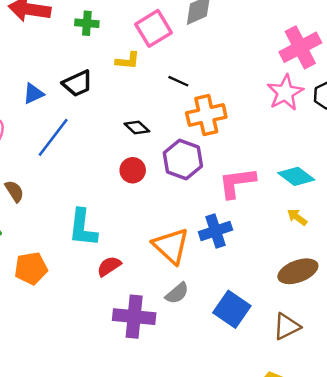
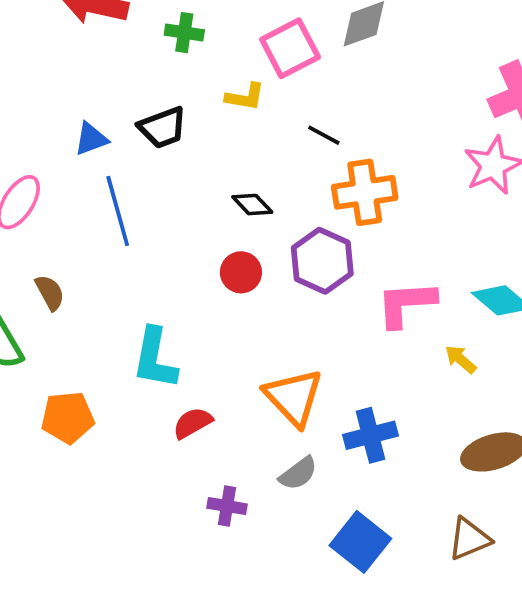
blue line: (53, 137) -> (118, 211), turned -57
yellow arrow: (297, 217) -> (461, 359), moved
blue cross: (216, 231) -> (370, 435), moved
blue square: (232, 309) -> (360, 542), moved
purple cross: (134, 317) -> (227, 506), size x0.6

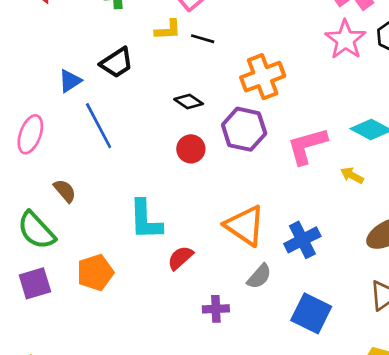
black line: (324, 135) -> (203, 39), moved

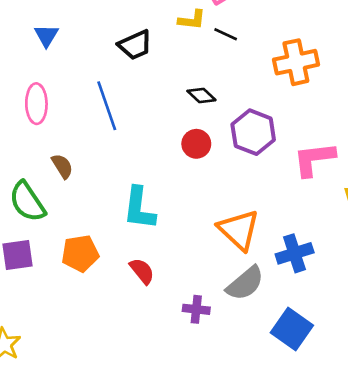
orange cross: (263, 77) -> (296, 62), moved
blue triangle: (70, 81) -> (46, 35), moved, turned -35
pink ellipse: (30, 134) -> (36, 104), turned -30
red semicircle: (180, 258) -> (142, 271), moved, turned 84
gray semicircle: (259, 276) -> (245, 283), size x1.4

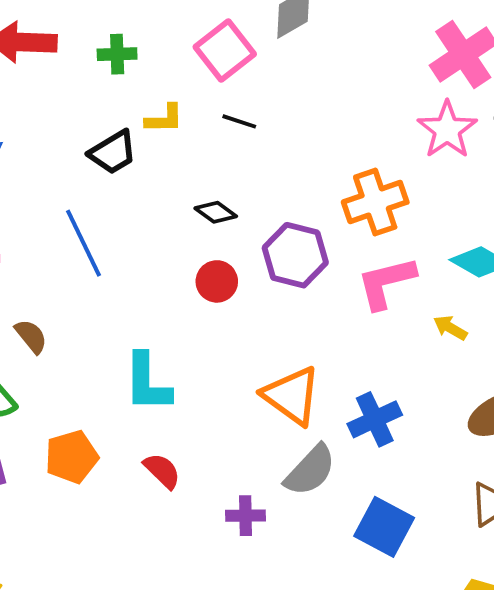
yellow L-shape: (192, 20) -> (164, 119), moved
orange cross: (296, 62) -> (375, 202), moved

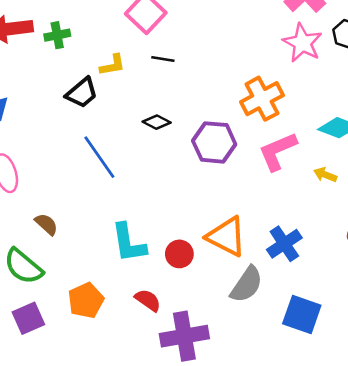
green cross: (117, 54) -> (57, 35), moved
blue line: (83, 243) -> (99, 157), moved
red circle: (217, 281) -> (179, 254), moved
purple cross: (245, 516) -> (184, 336), moved, size x1.8

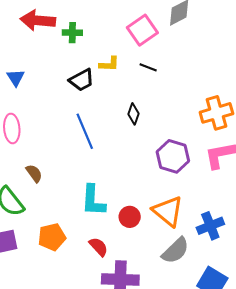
black diamond: (157, 122) -> (133, 114), turned 70
purple hexagon: (214, 142) -> (173, 156), moved

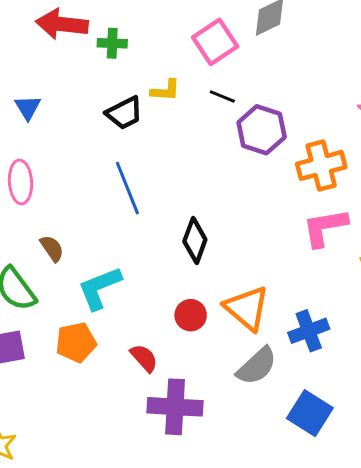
black diamond: (133, 114) -> (195, 240), moved, size x1.4
purple hexagon: (173, 156) -> (262, 130), moved
cyan L-shape: (93, 200) -> (100, 288), moved, turned 64

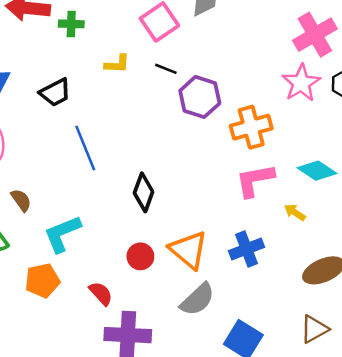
black trapezoid: (124, 113) -> (55, 92), moved
blue cross: (309, 331) -> (246, 249), moved

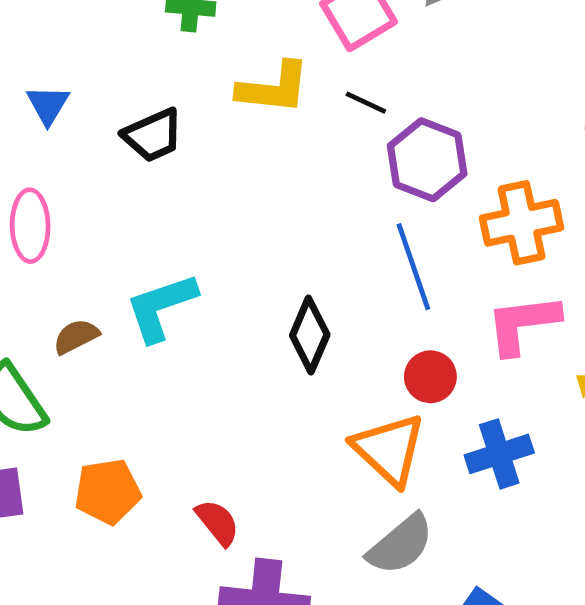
yellow L-shape: (117, 64) -> (274, 88), size x1.5
blue line: (85, 148) -> (413, 267), moved
brown semicircle: (21, 200) -> (76, 336), turned -85
cyan L-shape: (62, 234) -> (161, 307), moved
red circle: (140, 256) -> (430, 377), moved

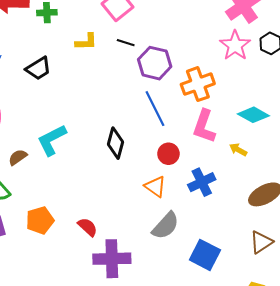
yellow L-shape: (274, 88) -> (86, 42), size x0.7
pink L-shape: (523, 324) -> (204, 126), turned -56
orange triangle: (389, 449) -> (155, 187), size x0.7

